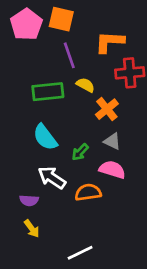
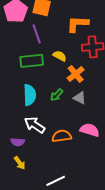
purple line: (69, 55) -> (37, 34), moved
cyan semicircle: (45, 137) -> (30, 95), turned -145
green arrow: (80, 152) -> (57, 95), moved
pink semicircle: (112, 170) -> (90, 130), moved

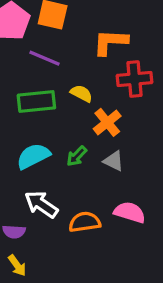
purple line: (37, 34) -> (44, 58), turned -48
cyan semicircle: (30, 95) -> (33, 156), turned -115

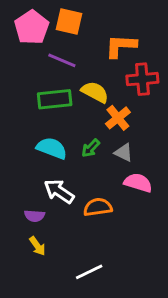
yellow semicircle: (81, 93) -> (95, 92), size x1.4
cyan semicircle: (33, 156) -> (52, 148), turned 48
pink semicircle: (130, 212) -> (138, 183), moved

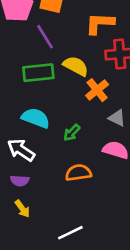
purple line: (62, 60) -> (45, 37), turned 35
green arrow: (91, 148) -> (72, 133), moved
gray triangle: (124, 152) -> (117, 118), moved
white arrow: (59, 191) -> (21, 150), moved

